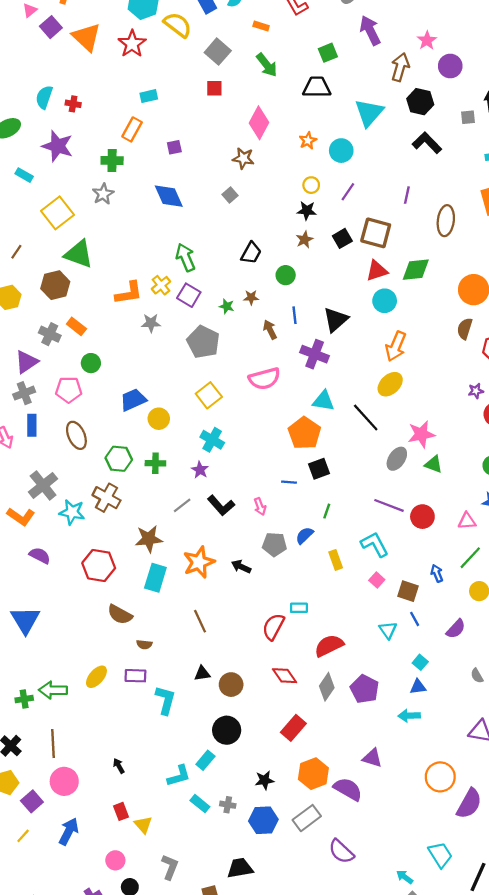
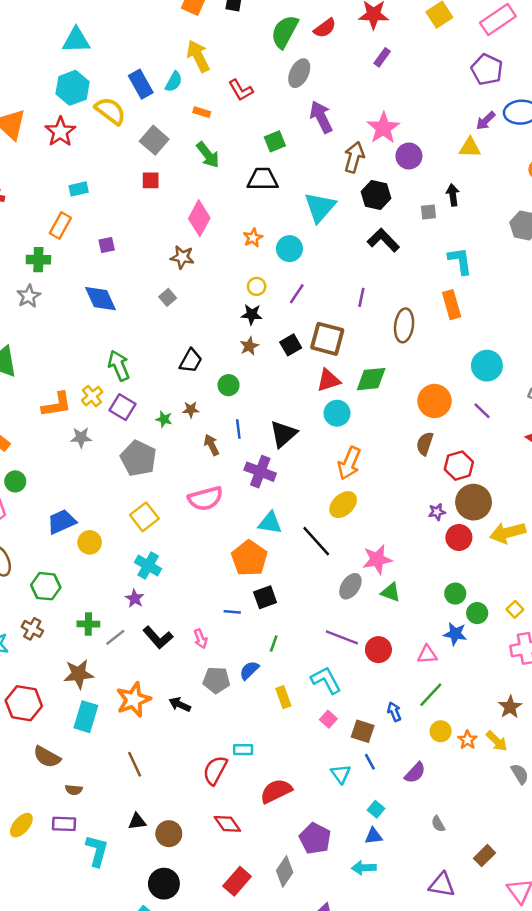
pink star: (427, 40) -> (383, 128), size x1.5
green cross: (155, 463) -> (88, 624), moved
brown cross: (106, 498) -> (32, 629), size x0.7
gray diamond: (327, 687) -> (285, 871), moved

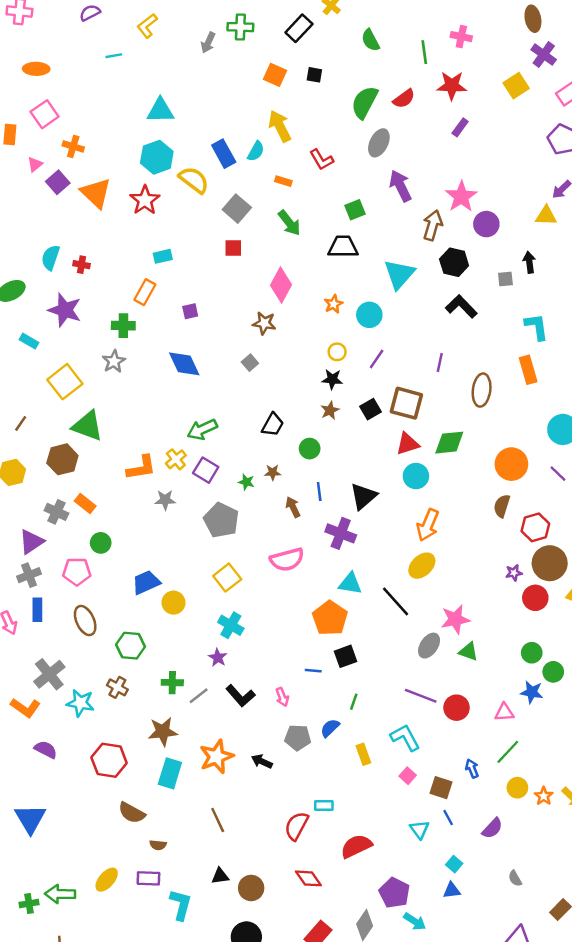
green arrow: (119, 366) -> (202, 429), turned -92
cyan arrow: (364, 868) -> (415, 921), moved, turned -145

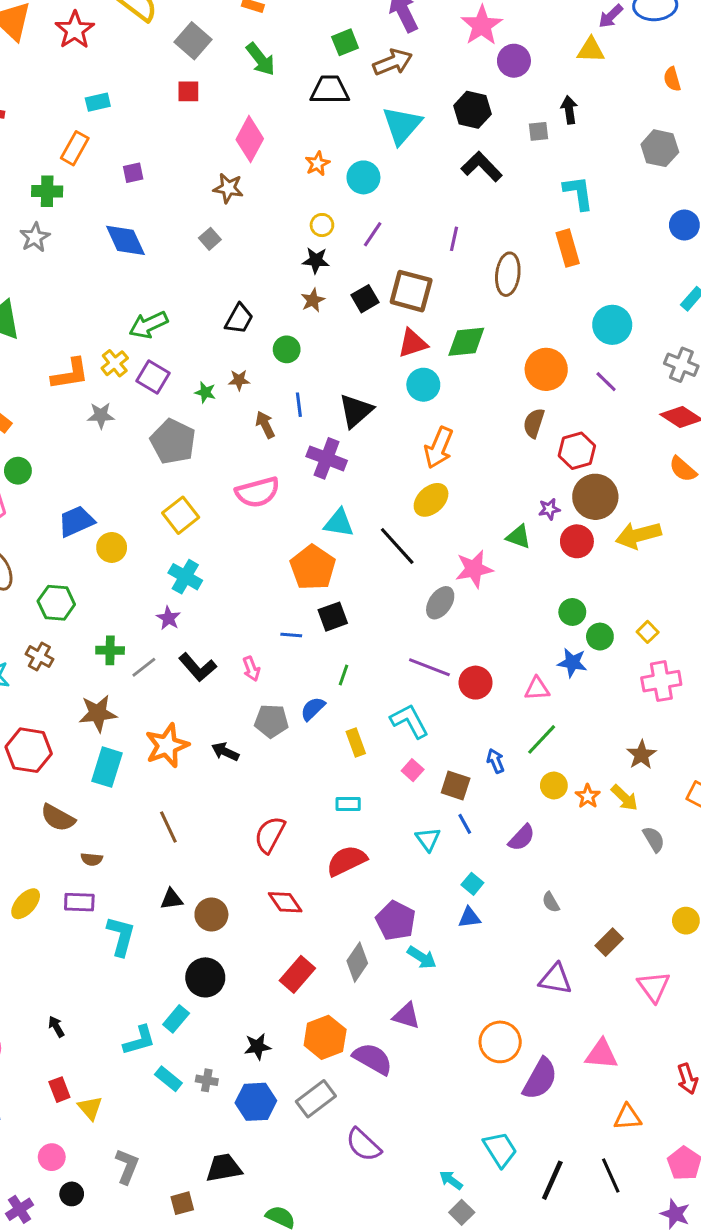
brown arrow: (433, 225) -> (393, 62), moved, turned 52
green triangle: (468, 652) -> (519, 537), moved
cyan rectangle: (324, 806) -> (348, 804), moved

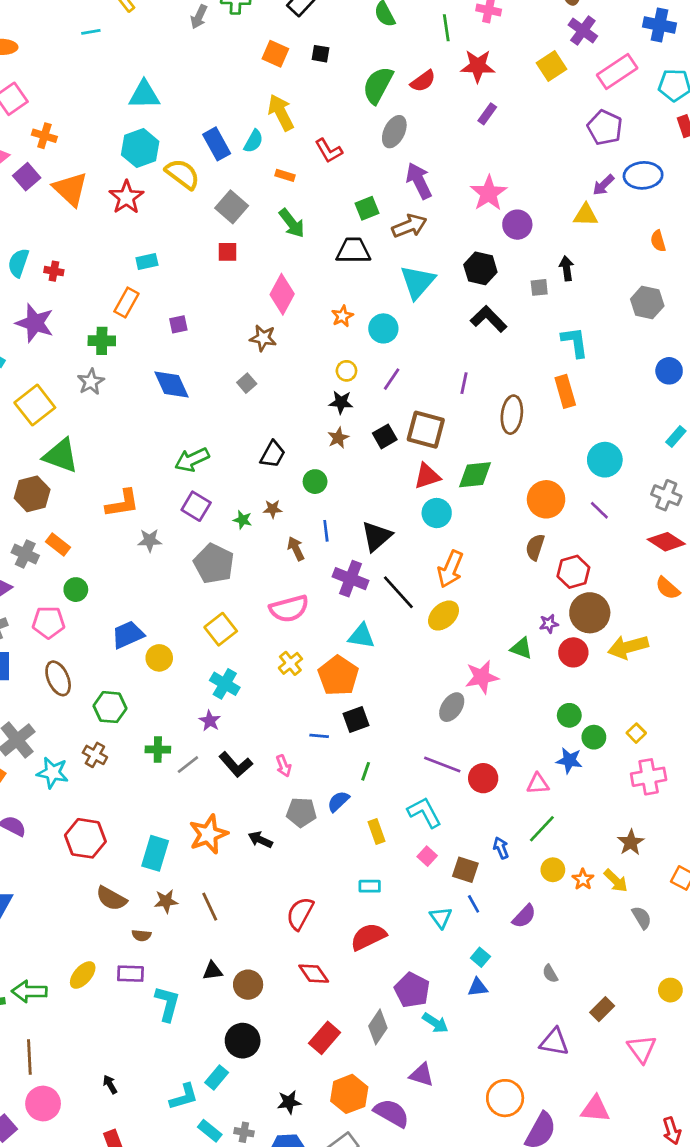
yellow cross: (115, 363) -> (290, 663), moved
black line: (397, 546) -> (398, 592), moved
brown star: (98, 713) -> (166, 901), moved, size x0.7

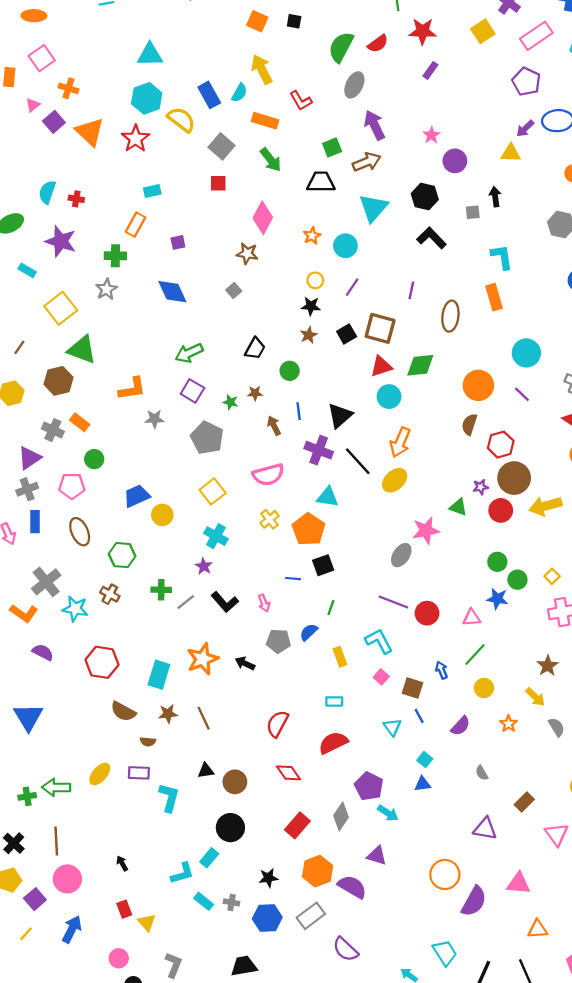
orange rectangle: (285, 175) -> (265, 121), size x1.6
pink star: (489, 193) -> (431, 135), size x0.6
orange star: (583, 879) -> (509, 724), moved

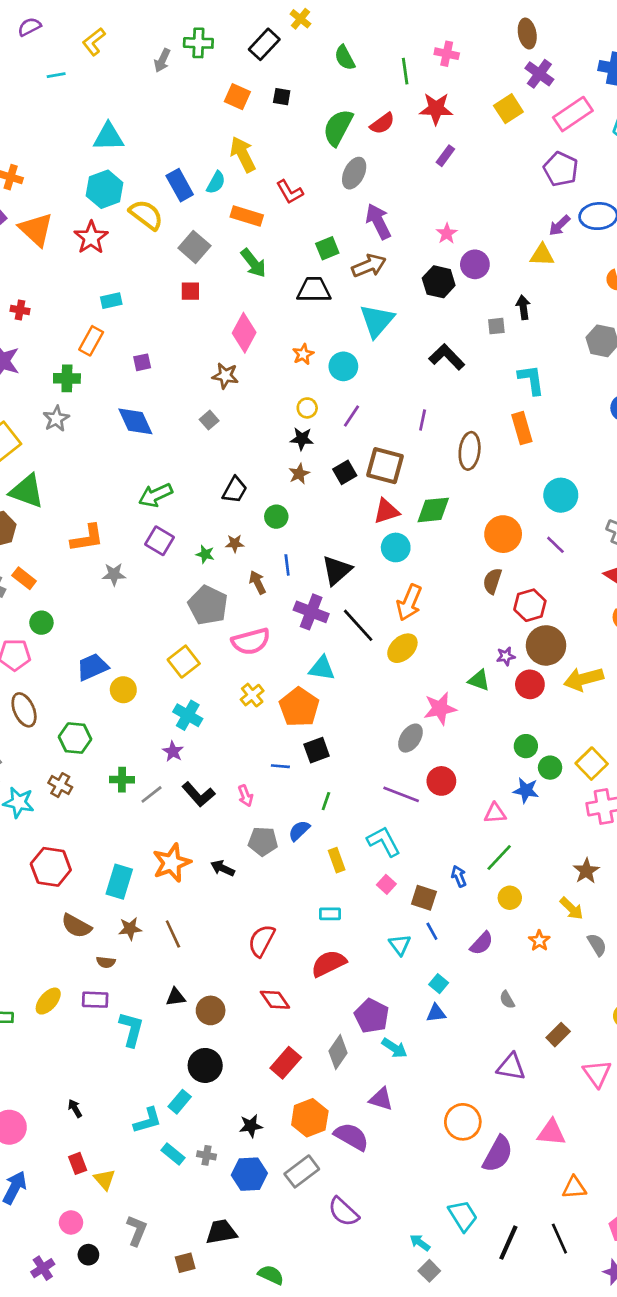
black hexagon: (425, 197) -> (439, 282), moved
gray pentagon: (207, 438) -> (208, 605), moved
yellow square: (552, 576) -> (592, 764), size x1.6
red circle: (427, 613) -> (441, 781), moved

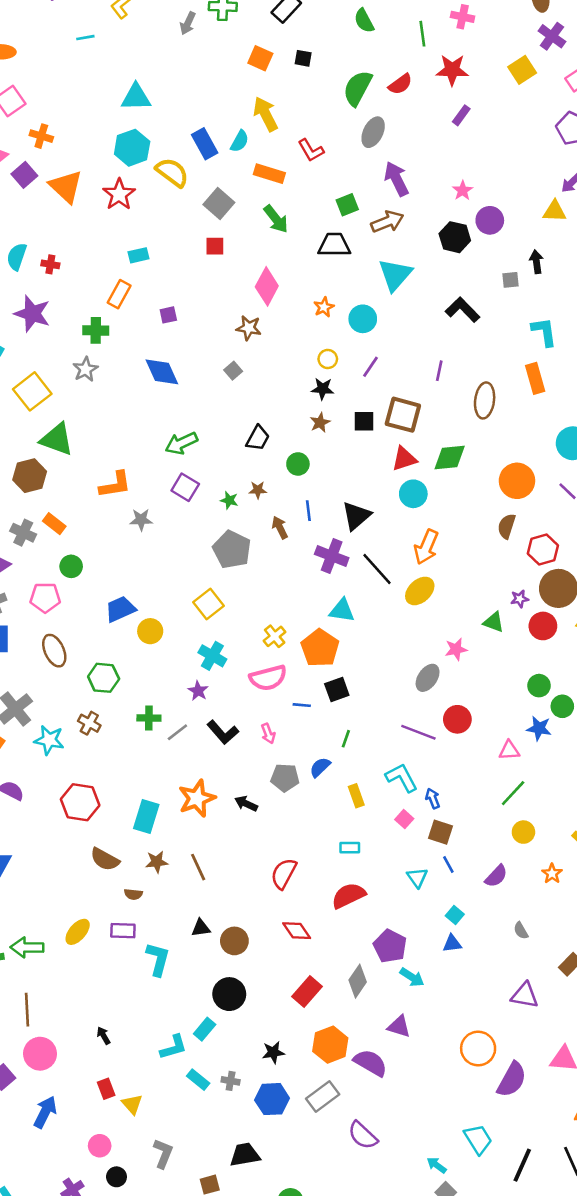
black square: (345, 472) -> (364, 421), turned 30
pink semicircle: (251, 641) -> (268, 678), moved
pink star: (440, 709) -> (456, 649), size x0.7
blue arrow: (459, 876) -> (433, 798), moved

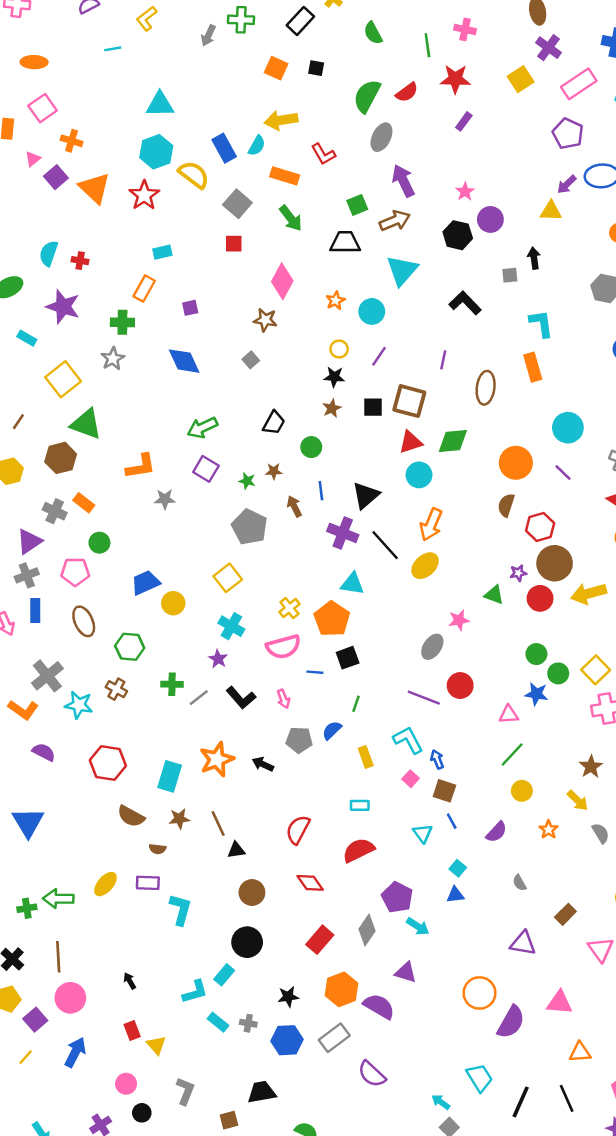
yellow arrow: (266, 114) -> (281, 120), turned -72
black triangle: (201, 928) -> (236, 850), moved

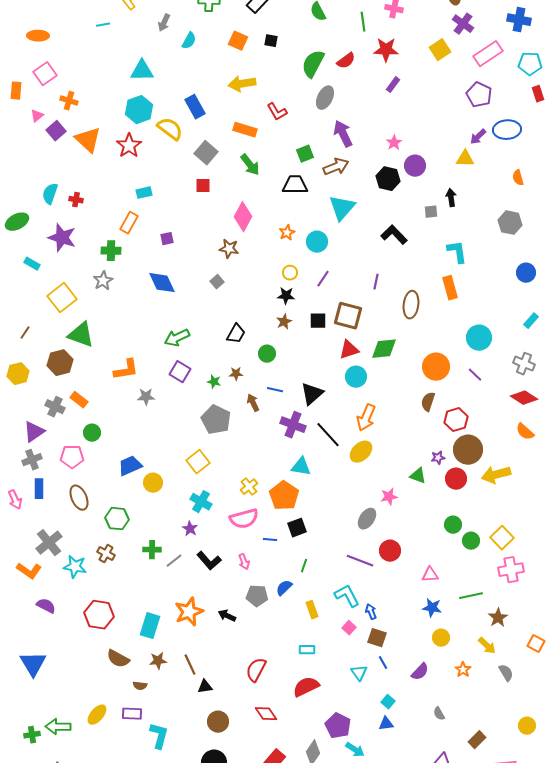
gray arrow: (208, 35) -> (164, 23), moved
cyan semicircle: (257, 146) -> (189, 41), moved
blue line: (321, 491) -> (275, 390), turned -70
blue star: (536, 694) -> (432, 608), moved
green line: (512, 755) -> (471, 596), moved, turned 35

